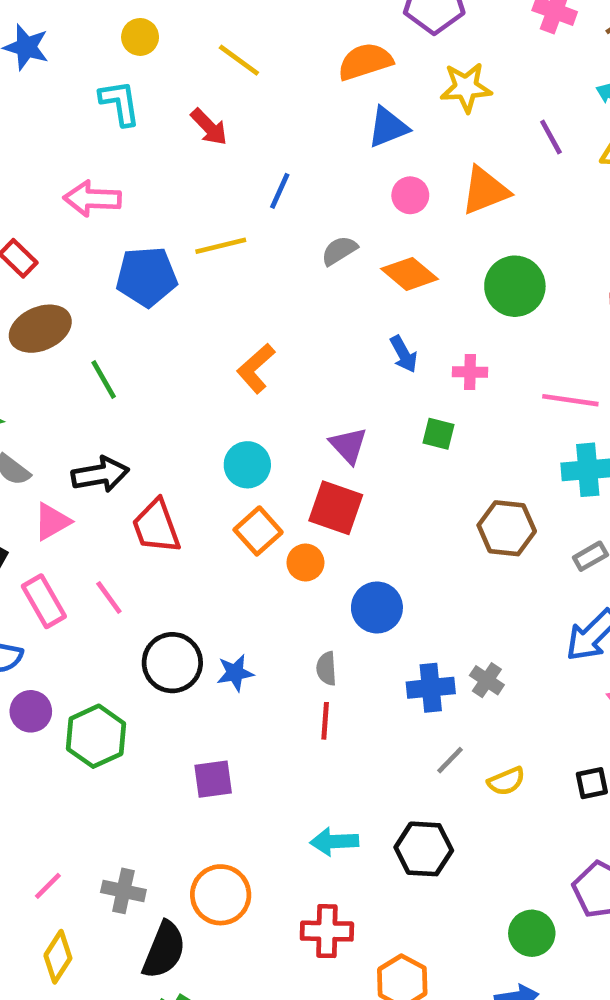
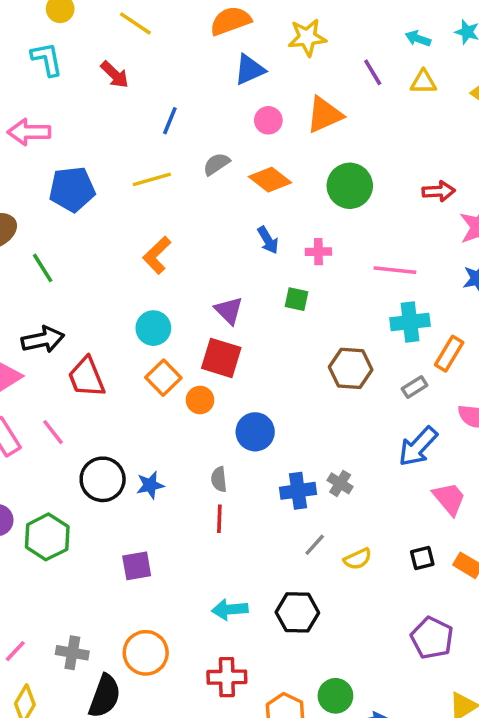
yellow line: (221, 246) -> (152, 179), moved
green circle: (532, 933) -> (335, 696), moved

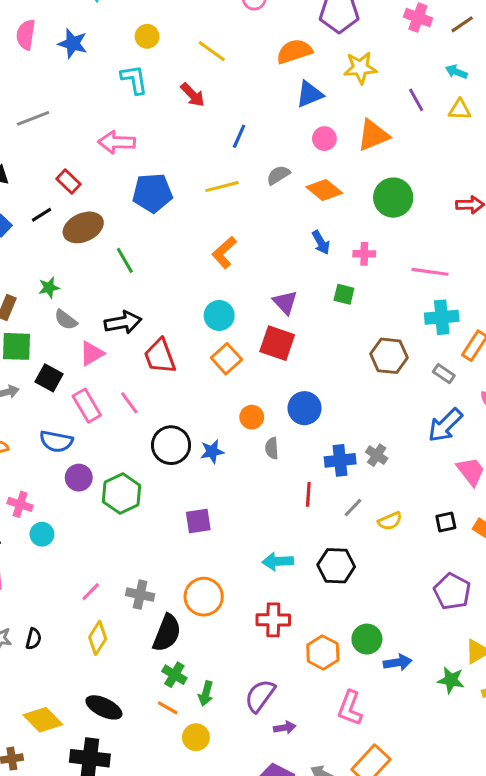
gray rectangle: (415, 387) -> (444, 374), turned 65
orange circle: (200, 400) -> (252, 417), moved
red line: (219, 519) -> (308, 494), moved

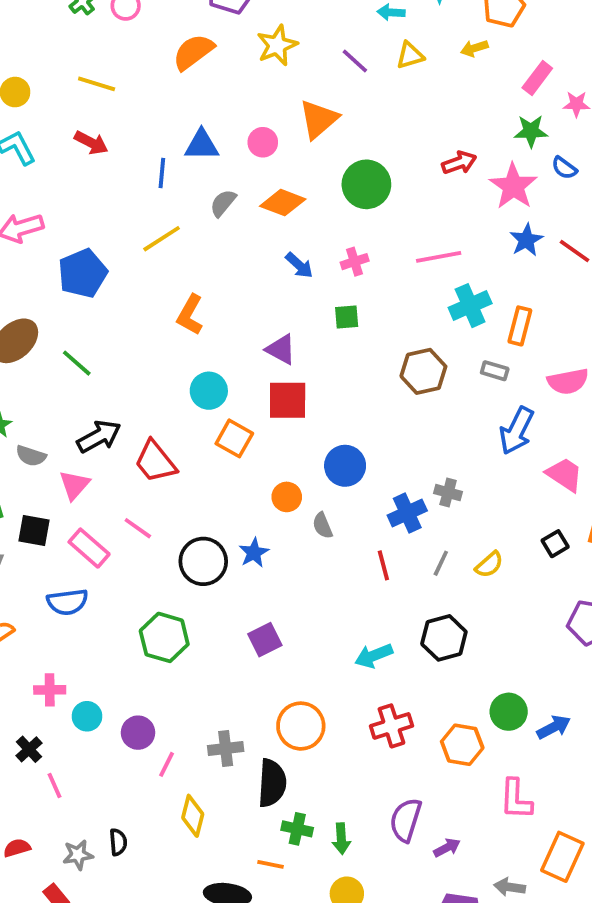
blue triangle: (309, 94) -> (202, 145), moved, turned 40
purple circle: (79, 478) -> (138, 733), moved
orange line: (168, 708) -> (270, 864), moved

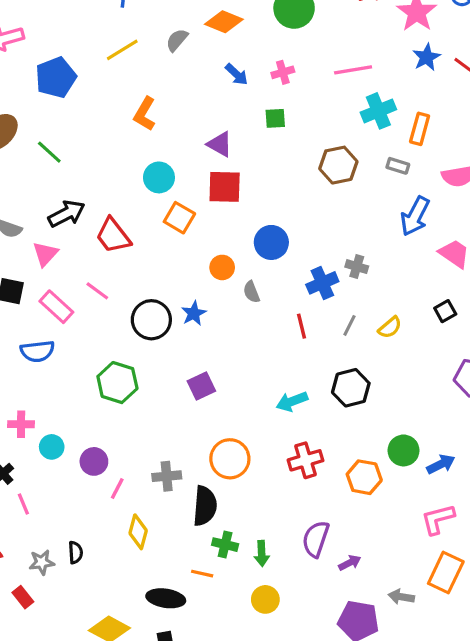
gray semicircle: (223, 203) -> (177, 40), moved
pink L-shape: (516, 799) -> (438, 519), moved, turned 72

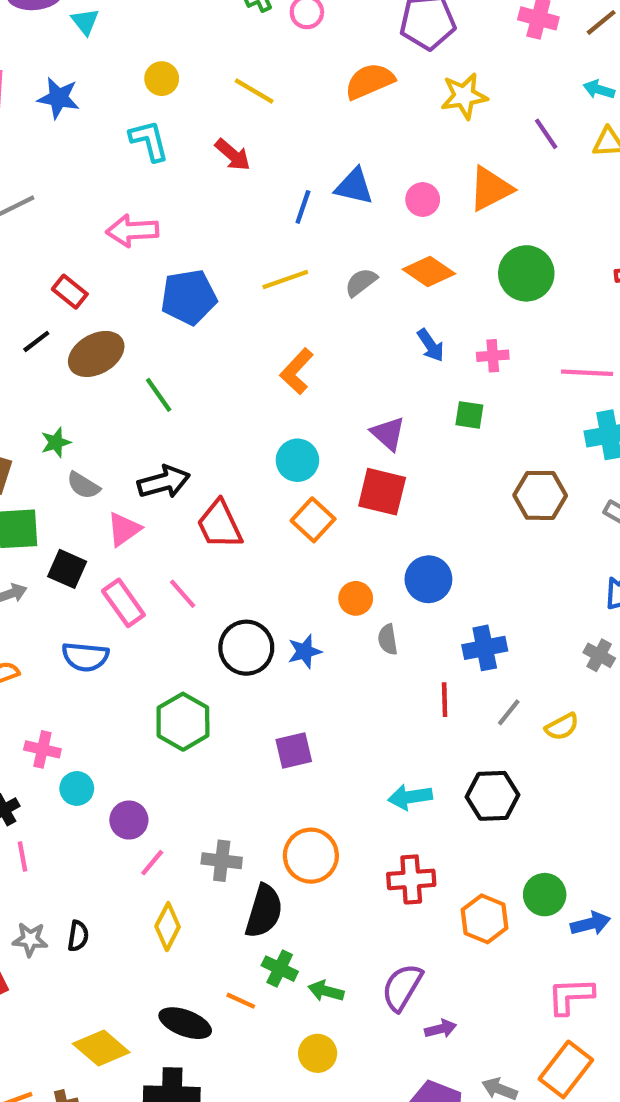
gray cross: (357, 267) -> (599, 655), moved
green arrow: (262, 553) -> (326, 991), turned 95

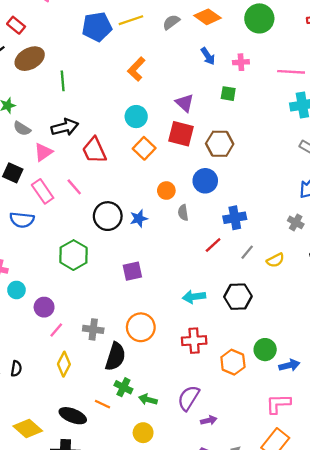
blue pentagon: (189, 297) -> (97, 27), moved
green line: (159, 395) -> (63, 81), turned 30
brown hexagon: (540, 495) -> (220, 144), moved
red line: (445, 700) -> (213, 245), turned 48

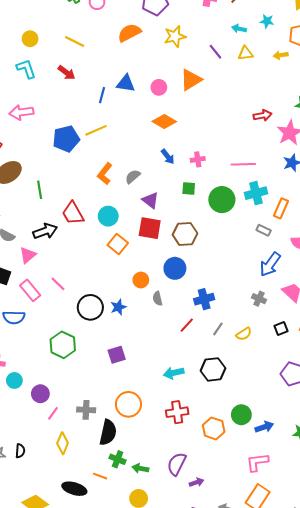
green circle: (259, 18) -> (222, 200), moved
gray semicircle: (171, 22) -> (133, 177), moved
red trapezoid: (94, 150) -> (73, 213), moved

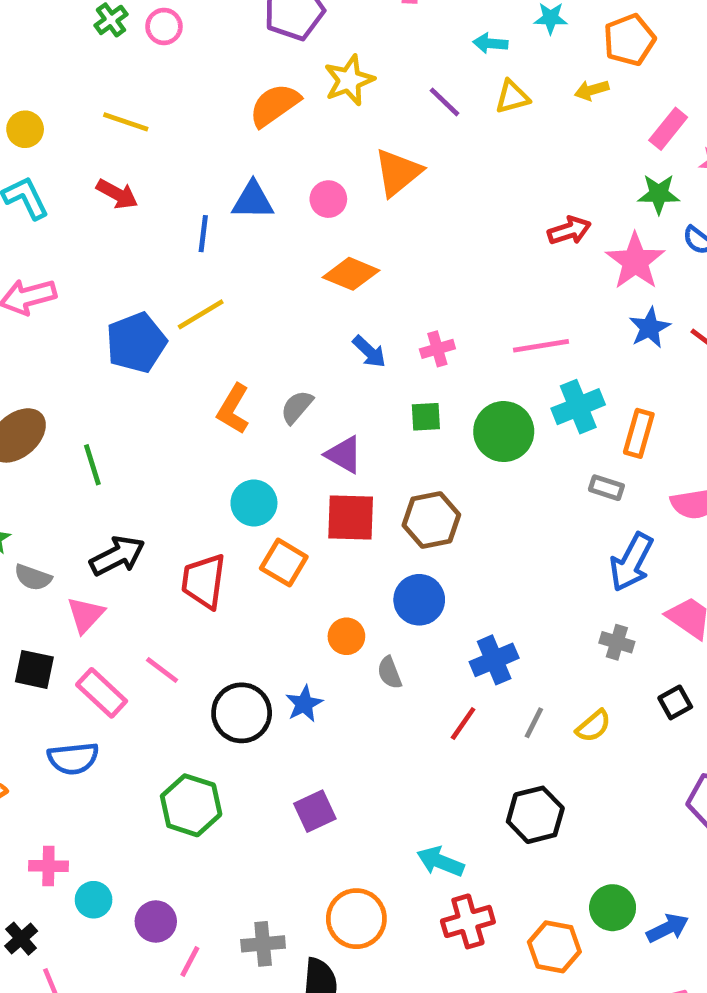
orange semicircle: (129, 33) -> (275, 105), moved
red trapezoid: (73, 213) -> (204, 581), moved, turned 45
cyan arrow: (174, 373) -> (440, 862), moved, turned 42

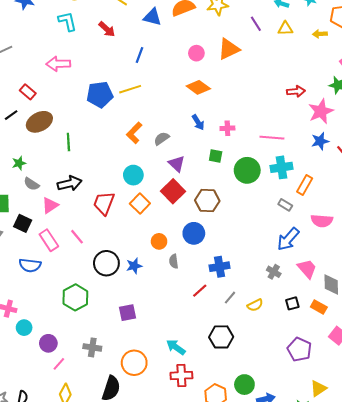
blue triangle: (253, 200) -> (152, 17), moved
red square: (351, 517) -> (173, 191), turned 30
gray cross: (263, 944) -> (92, 347), moved

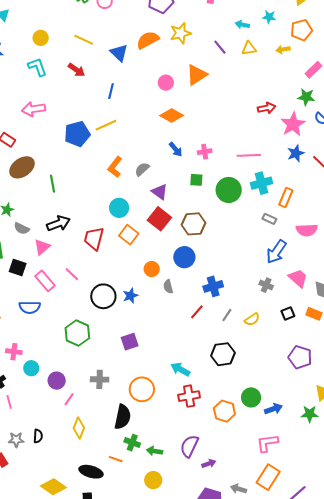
blue triangle: (152, 17) -> (119, 53), turned 36

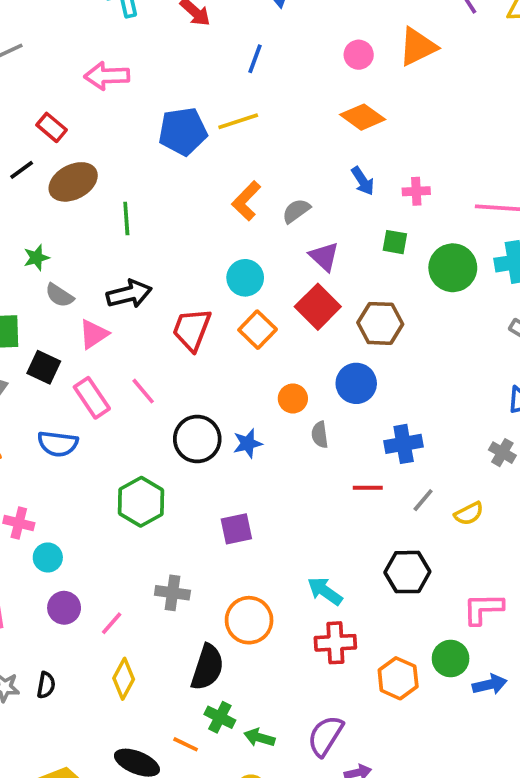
red line: (197, 312) -> (368, 488), turned 42
purple circle: (57, 381) -> (64, 608), moved
pink L-shape: (267, 443) -> (483, 609), moved

